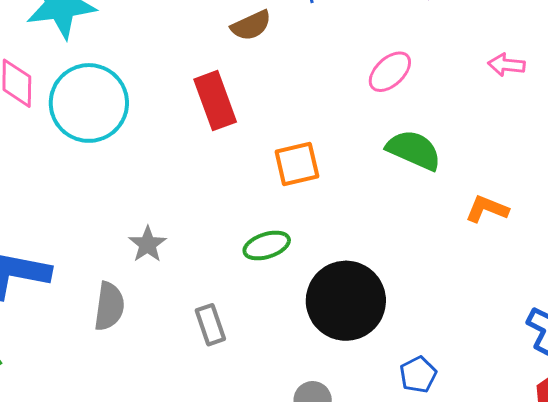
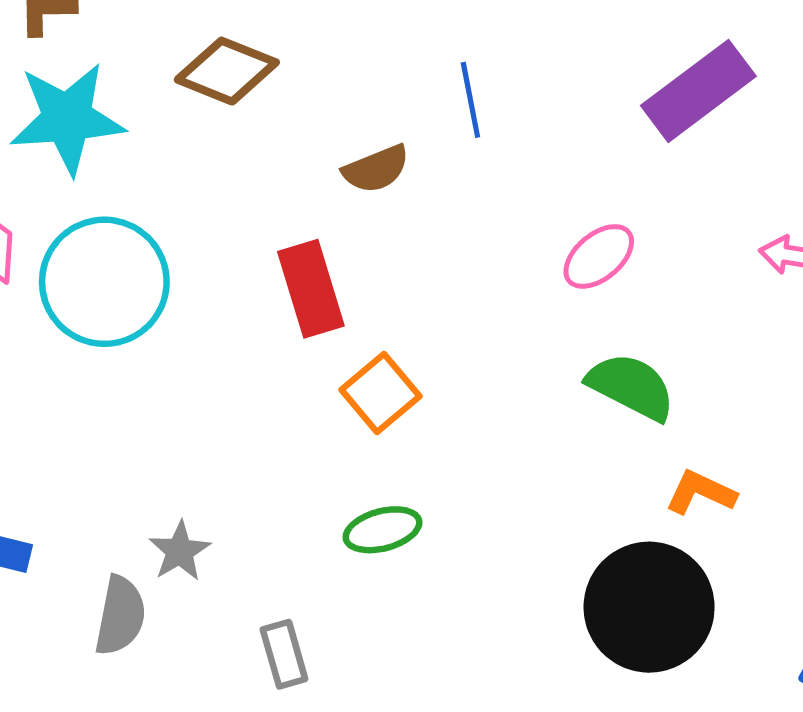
orange square: (297, 164) -> (380, 393), moved, turned -30
orange L-shape: (487, 209) -> (701, 492), moved
gray star: (148, 244) -> (180, 551), moved
black circle: (346, 301) -> (649, 607), moved

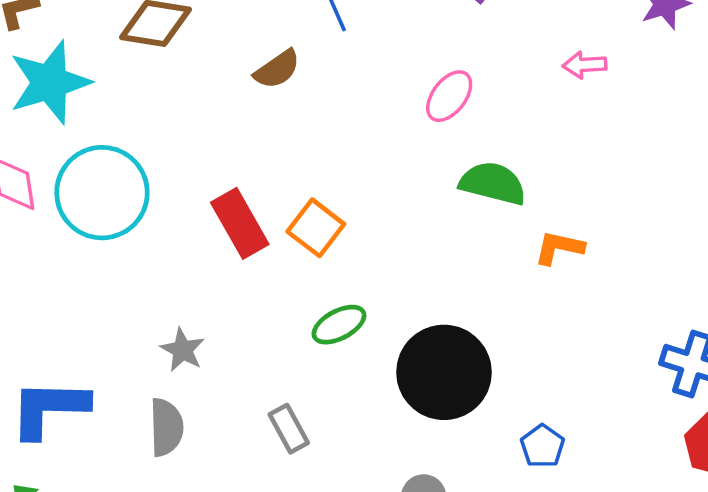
red rectangle: (311, 289) -> (240, 223), moved
gray star: (180, 551) -> (183, 350), moved
black circle: (649, 607) -> (444, 372), moved

